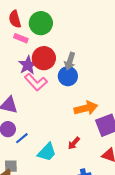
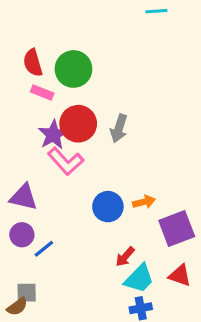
blue circle: (68, 76) -> (108, 207), moved
orange arrow: (86, 108) -> (144, 202), size x0.6
cyan trapezoid: (47, 152) -> (139, 279), moved

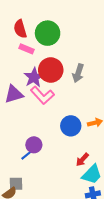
purple triangle: (23, 197) -> (14, 94), moved, turned -30
purple circle: (22, 235) -> (34, 145), moved

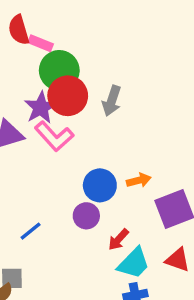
green circle: (48, 33) -> (59, 70), moved
pink rectangle: (26, 49) -> (41, 43), moved
purple circle: (34, 145) -> (86, 216), moved

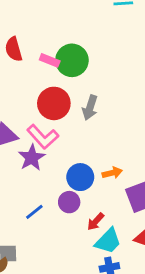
pink rectangle: (41, 43) -> (50, 60), moved
green circle: (59, 70) -> (72, 60), moved
purple star: (41, 108) -> (32, 158), moved
blue line: (31, 231) -> (34, 212), moved

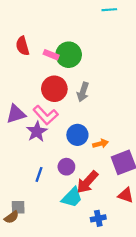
blue circle: (80, 177) -> (77, 135), moved
blue line: (34, 212) -> (39, 174), turned -32
red arrow: (96, 222) -> (87, 182), size x1.6
cyan trapezoid: (108, 241) -> (72, 197), moved

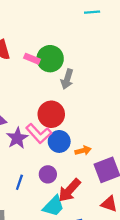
red circle: (54, 89) -> (51, 114), moved
gray arrow: (83, 92) -> (67, 79), moved
pink L-shape: (46, 115) -> (39, 134), moved

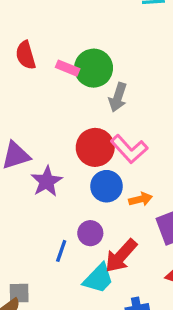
pink L-shape: (39, 134) -> (129, 149), moved
blue line: (19, 182) -> (61, 251), moved

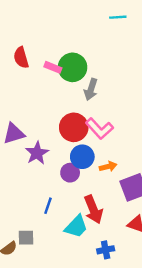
purple circle: (90, 233) -> (70, 173), moved
red arrow: (121, 256) -> (93, 209), turned -64
gray square: (19, 293) -> (26, 238), moved

